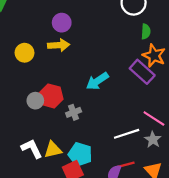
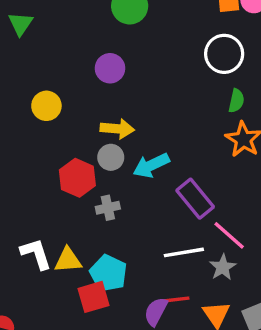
yellow arrow: (59, 45) -> (117, 129), moved
purple rectangle: (142, 72) -> (195, 199), moved
gray circle: (35, 101) -> (111, 157), moved

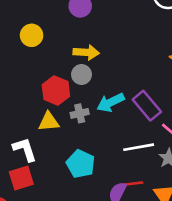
cyan arrow: (151, 165) -> (111, 102), moved
yellow triangle: (68, 260) -> (49, 122), moved
red square: (94, 297) -> (21, 178), moved

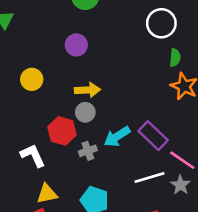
yellow triangle: (49, 122) -> (47, 194), moved
white L-shape: (25, 149) -> (33, 156), moved

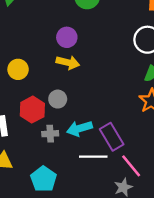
yellow circle: (32, 79) -> (18, 69), moved
yellow arrow: (87, 90) -> (68, 62), moved
white line: (150, 177) -> (93, 157), moved

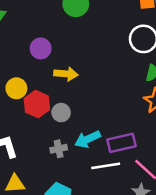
purple circle: (67, 37) -> (41, 48), moved
red hexagon: (32, 110) -> (37, 104), moved
purple rectangle: (112, 137) -> (121, 143), turned -64

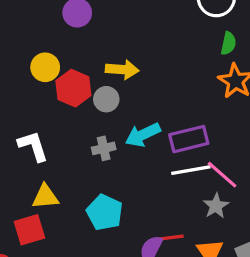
yellow arrow: (66, 74) -> (122, 69), moved
white line: (106, 166) -> (191, 170), moved

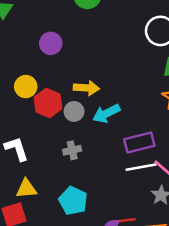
cyan arrow: (143, 135) -> (106, 113), moved

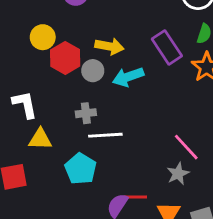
purple rectangle: (139, 143) -> (167, 47), moved, turned 64
white line: (141, 167) -> (105, 135), moved
yellow triangle: (26, 189) -> (40, 139), moved

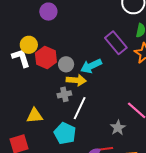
yellow arrow: (109, 46) -> (76, 80), moved
white L-shape: (25, 105) -> (21, 58), moved
white line: (105, 135) -> (80, 108), turned -55
gray star: (178, 174) -> (118, 128), moved

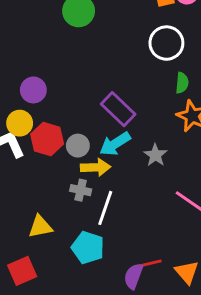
purple circle: (48, 12) -> (33, 90), moved
purple rectangle: (116, 43) -> (118, 109), moved
gray cross: (64, 94) -> (81, 190), turned 32
gray star: (118, 128) -> (155, 155), moved

